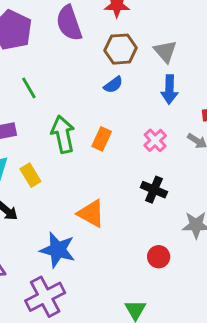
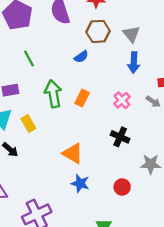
blue semicircle: (113, 85) -> (81, 57), moved
blue star: (58, 250) -> (80, 183), moved, size x0.7

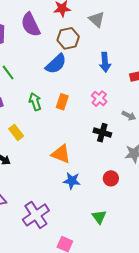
gray triangle: (131, 34) -> (97, 19), moved
blue semicircle: (81, 57) -> (56, 64), size x1.6
green arrow: (53, 94) -> (35, 102), size x0.7
gray arrow: (153, 102) -> (129, 116), moved

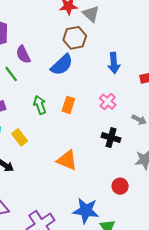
gray triangle: (97, 19) -> (91, 14), moved
purple semicircle: (31, 25) -> (23, 54), moved, size x0.7
blue star: (72, 181) -> (86, 211), moved, size x1.4

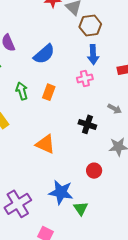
brown hexagon: (75, 38) -> (90, 26), moved
pink cross: (108, 102) -> (85, 78), moved, turned 35

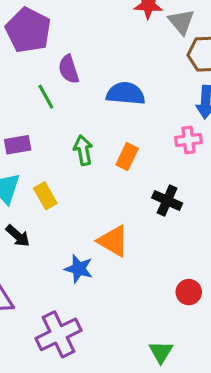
blue semicircle: (44, 54) -> (126, 94), turned -140
black cross: (87, 124) -> (167, 200), moved
blue star: (61, 192) -> (79, 269), moved, size x0.7

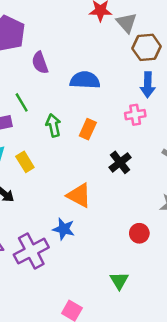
green line: (46, 97) -> (22, 102), moved
black cross: (167, 200) -> (120, 162), turned 30
blue star: (79, 269) -> (64, 229), moved
purple cross: (59, 334) -> (31, 251), moved

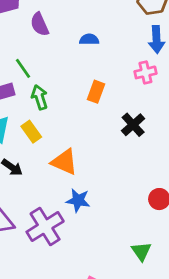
blue semicircle: (85, 80) -> (89, 39), size x0.6
green arrow: (53, 125) -> (40, 97), moved
orange triangle: (79, 195) -> (64, 162), moved

